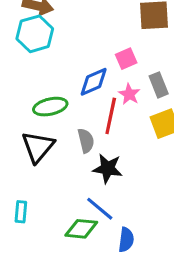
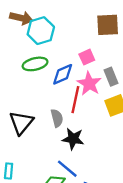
cyan hexagon: (35, 34) -> (41, 31), moved
pink star: (129, 94) -> (89, 84), size x1.5
green ellipse: (50, 107) -> (35, 64), moved

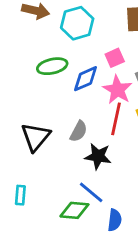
cyan hexagon: (41, 31) -> (77, 23), moved
red line: (75, 100) -> (116, 119), moved
gray semicircle: (57, 118) -> (79, 131), turned 42

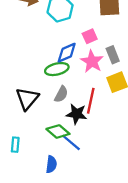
green ellipse: (52, 66) -> (57, 69), moved
red line: (116, 119) -> (91, 101), moved
green diamond: (74, 210) -> (58, 131), moved, turned 35
blue semicircle: (115, 220) -> (51, 164), moved

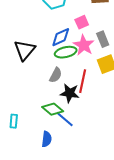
green ellipse: (57, 69) -> (66, 52), moved
black triangle: (27, 99) -> (25, 50), moved

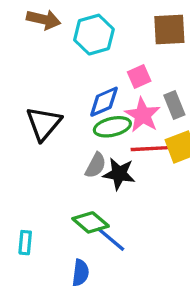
red line: (83, 81) -> (151, 149), moved, turned 75
black star: (70, 93) -> (119, 174), moved

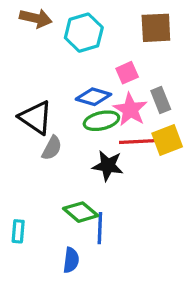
blue diamond: (104, 102) -> (93, 97), turned 40
black triangle: (44, 123) -> (36, 118), turned -36
gray semicircle: (96, 165) -> (52, 148), moved
blue line: (111, 239) -> (100, 228), turned 52

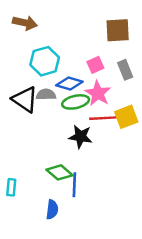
cyan hexagon: (84, 33) -> (45, 61), moved
gray rectangle: (161, 100) -> (125, 70), moved
gray semicircle: (52, 148) -> (46, 95), moved, turned -120

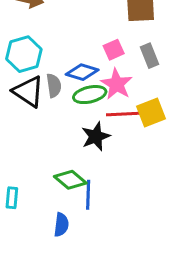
cyan hexagon: (45, 61) -> (24, 54), moved
gray semicircle: (46, 95) -> (54, 86), turned 84
black star: (81, 137) -> (96, 136), turned -30

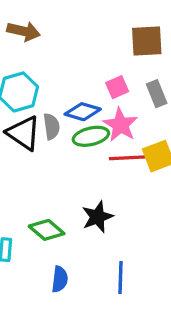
black star: (96, 136) -> (97, 217), moved
green diamond: (70, 180) -> (47, 230), moved
blue line: (88, 195) -> (120, 278), moved

